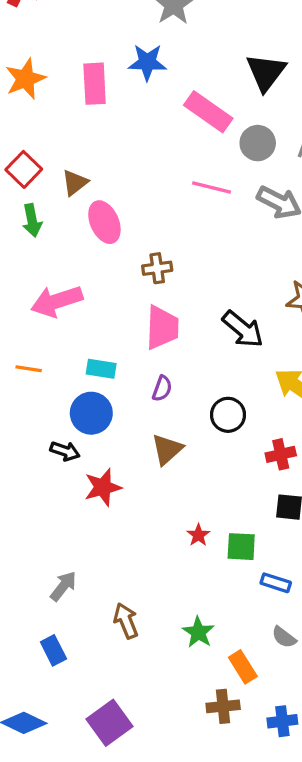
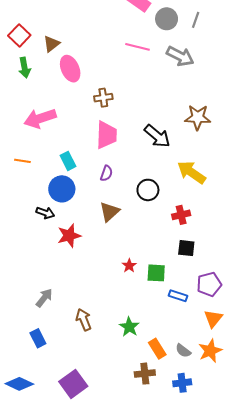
cyan rectangle: (101, 369) -> (68, 161), turned 54
gray semicircle: (284, 637) -> (183, 351), moved

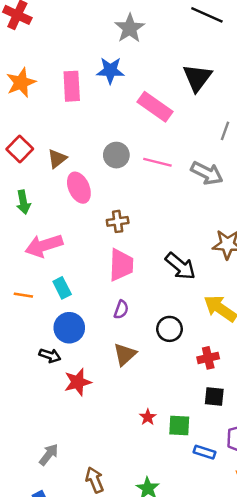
gray circle: (167, 19) -> (116, 155), moved
green arrow: (24, 68) -> (23, 202), moved
cyan rectangle: (68, 161) -> (62, 288), moved

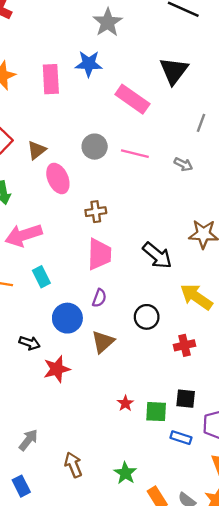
gray arrow: (207, 173) -> (183, 164), size x0.6
blue circle: (69, 328) -> (67, 318), moved
black square: (214, 397) -> (186, 399), moved

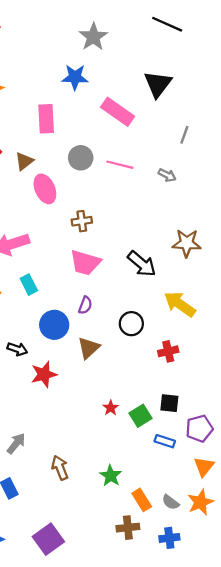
pink rectangle: (51, 79) -> (46, 119), moved
pink trapezoid: (99, 254) -> (85, 263), turned 104
green square: (156, 412) -> (141, 416), turned -35

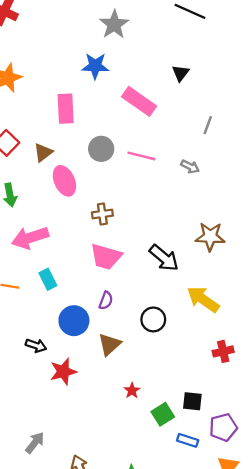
black triangle: (158, 84) -> (181, 73), size x0.6
red cross: (168, 351) -> (223, 351), moved
red star: (111, 408) -> (132, 391), moved

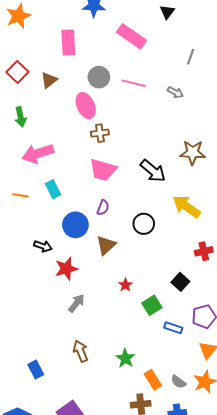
pink ellipse: (64, 181) -> (86, 106), moved
black square: (192, 401) -> (180, 282), moved, turned 36
gray arrow: (35, 443) -> (76, 303), moved

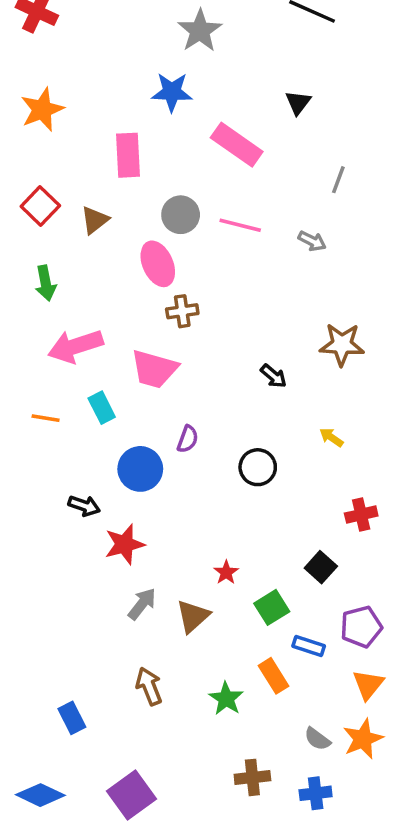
pink trapezoid: (103, 170) -> (154, 369), moved
black arrow: (153, 171) -> (273, 376), size x0.6
yellow arrow: (187, 206) -> (331, 437), size x0.5
brown triangle: (106, 245) -> (193, 616), moved
orange rectangle: (153, 380) -> (273, 676), moved

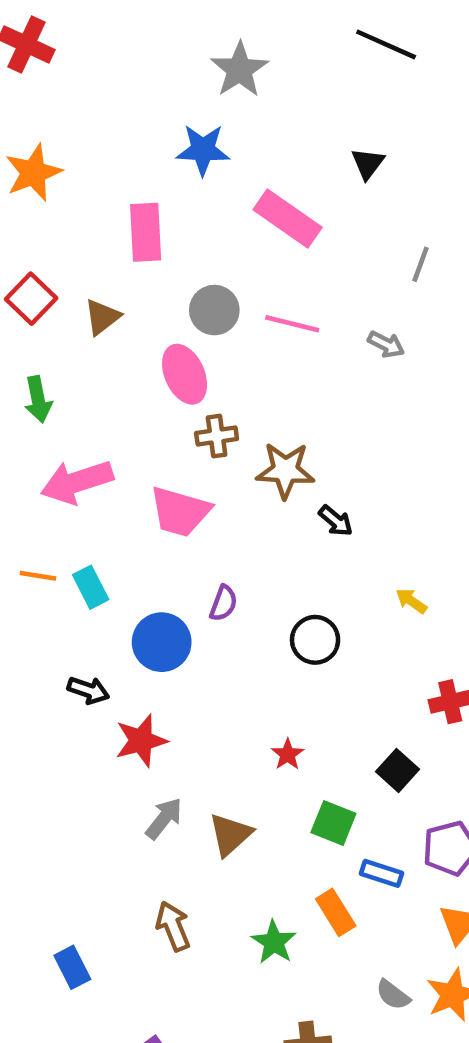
brown star: (342, 344) -> (285, 470), moved
cyan rectangle: (102, 408) -> (91, 587), moved
red star: (226, 572) -> (288, 754), moved
green square: (272, 607) -> (333, 823), turned -36

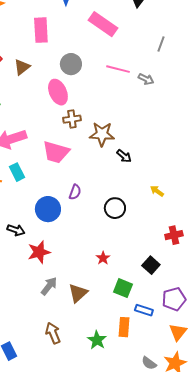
pink line: (292, 324) -> (118, 69), moved
cyan rectangle: (91, 587) -> (17, 172), moved
orange rectangle: (336, 912) -> (124, 327), turned 36

